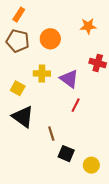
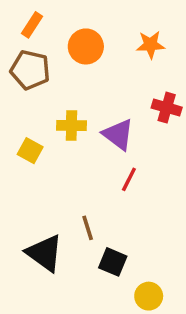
orange circle: (50, 39) -> (86, 46), moved
black triangle: (23, 117) -> (45, 253), moved
yellow circle: (91, 165) -> (149, 296), moved

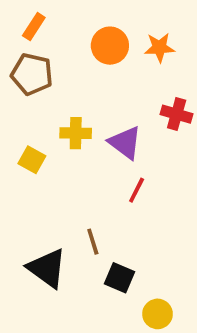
orange circle: (86, 46) -> (110, 46), moved

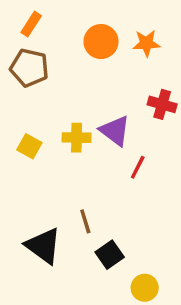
yellow cross: (76, 133) -> (77, 138), moved
red line: (137, 190) -> (138, 167), moved
black square: (119, 278) -> (110, 255), turned 32

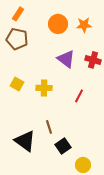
purple triangle: (115, 131) -> (66, 59), moved
yellow cross: (77, 138) -> (44, 88), moved

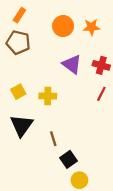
yellow square: (17, 84) -> (18, 92), turned 32
red line: (79, 96) -> (101, 94), moved
black triangle: (25, 141) -> (22, 126), moved, turned 30
yellow circle: (83, 165) -> (79, 180), moved

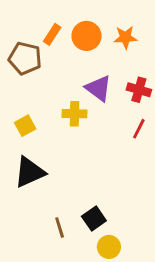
orange rectangle: (19, 15) -> (52, 34), moved
yellow cross: (48, 96) -> (75, 114), moved
black triangle: (22, 126) -> (30, 172), turned 30
brown line: (53, 139) -> (60, 227), moved

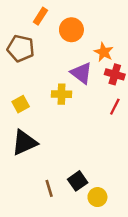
orange rectangle: (52, 34) -> (40, 16), moved
orange star: (125, 37) -> (104, 52), moved, turned 30
yellow circle: (109, 247) -> (97, 197), moved

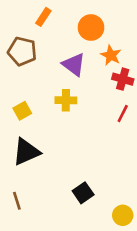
orange circle: (71, 30) -> (91, 28), moved
purple triangle: (81, 73) -> (74, 65), moved
brown line: (49, 188) -> (17, 201), moved
yellow circle: (97, 197) -> (123, 215), moved

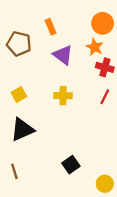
orange rectangle: (43, 17) -> (51, 27), moved, turned -56
orange circle: (91, 28) -> (103, 23), moved
yellow cross: (66, 100) -> (63, 96), moved

